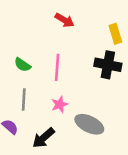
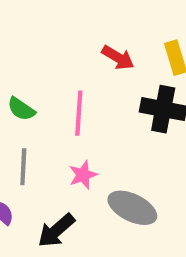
red arrow: (65, 20) -> (118, 58), moved

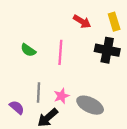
gray line: (23, 167) -> (39, 93), moved
pink star: (83, 175) -> (61, 96), moved

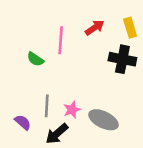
red arrow: (82, 22) -> (95, 28), turned -66
pink line: (60, 52) -> (61, 40), moved

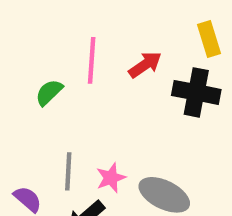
red arrow: (95, 28) -> (145, 65), moved
green semicircle: (35, 59) -> (49, 92), turned 102

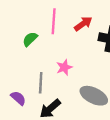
pink star: (111, 178) -> (64, 67), moved

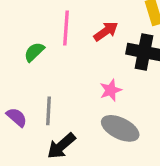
pink star: (64, 67) -> (111, 90), moved
purple semicircle: (18, 98) -> (17, 117), moved

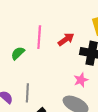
pink star: (111, 90) -> (81, 80), moved

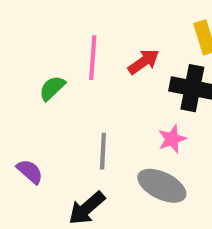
gray line: (27, 93) -> (103, 151), moved

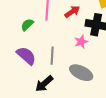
pink star: (172, 139) -> (81, 42), moved
purple semicircle: (30, 171) -> (26, 56), moved, size x1.5

